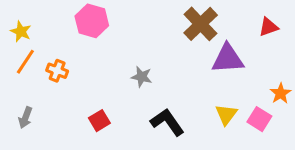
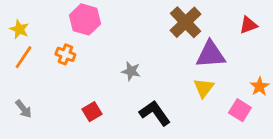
orange cross: (57, 71) -> (65, 54), moved
yellow triangle: (226, 115) -> (204, 88), moved
gray arrow: (25, 118) -> (24, 109), turned -60

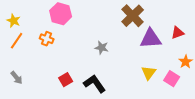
red triangle: (248, 25) -> (178, 33), moved
gray star: (131, 71) -> (102, 48), moved
yellow triangle: (204, 88) -> (149, 73), moved
black L-shape: (155, 113) -> (95, 84), moved

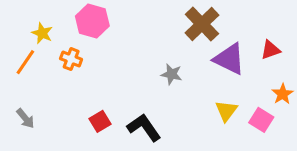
yellow star: (14, 21) -> (42, 33), moved
purple triangle: (151, 39) -> (229, 59), turned 30
gray star: (102, 48) -> (171, 74), moved

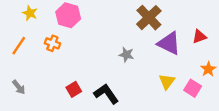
yellow star: (42, 33) -> (30, 13), moved

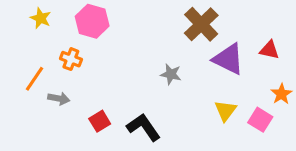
red triangle: (199, 37) -> (269, 50), turned 32
orange line: (19, 46) -> (35, 79), moved
gray arrow: (19, 87) -> (59, 98), moved, turned -40

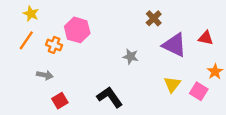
pink hexagon: (92, 21) -> (77, 30), moved
brown cross: (201, 24) -> (154, 18), size x0.6
orange line: (35, 79) -> (26, 40), moved
red square: (100, 121) -> (60, 101), moved

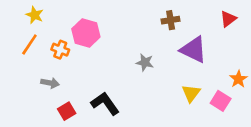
brown cross: (154, 18) -> (171, 20), turned 35
red triangle: (206, 38) -> (228, 19), moved, turned -49
black L-shape: (110, 97) -> (105, 103), moved

